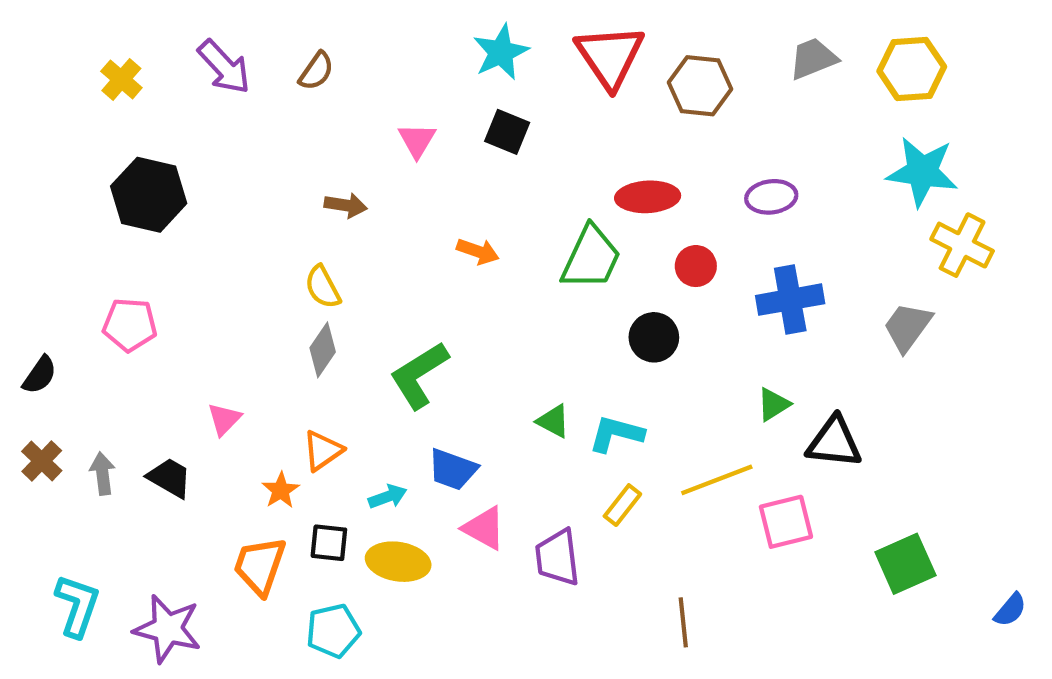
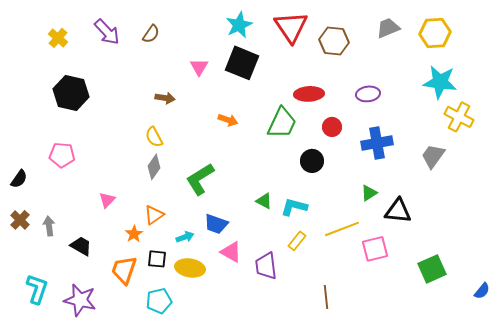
black square: (507, 132) -> (242, 63), size x1.6
black trapezoid: (170, 478) -> (81, 246), moved

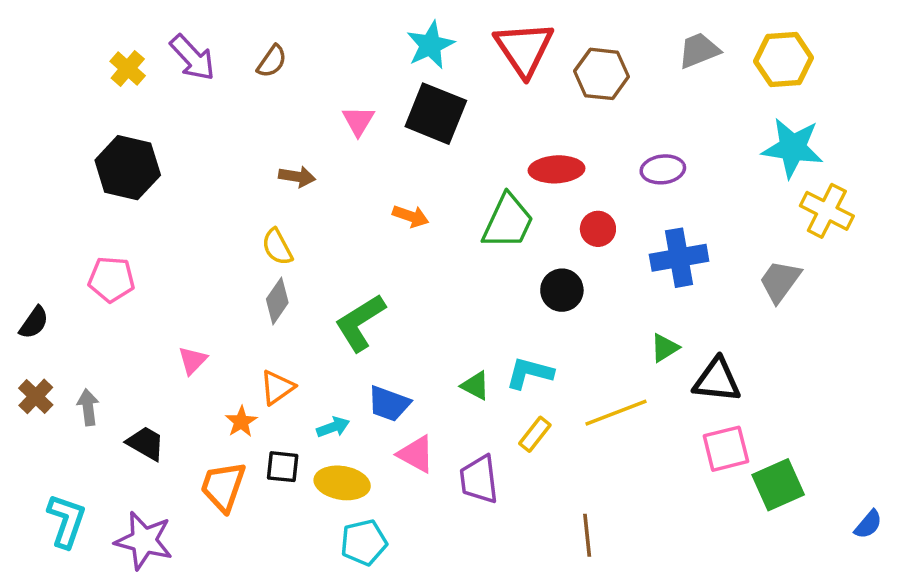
yellow cross: (58, 38) -> (128, 68), moved
green triangle: (264, 201) -> (475, 386), moved
pink square: (375, 249) -> (726, 449), moved
cyan pentagon: (159, 301) -> (364, 542), moved

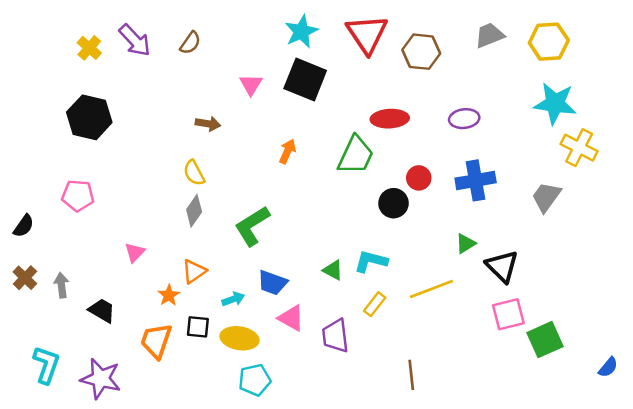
orange arrow: (411, 216) -> (287, 151), turned -85
red circle: (598, 229) -> (419, 178), moved
black triangle: (717, 380) -> (502, 266), turned 39

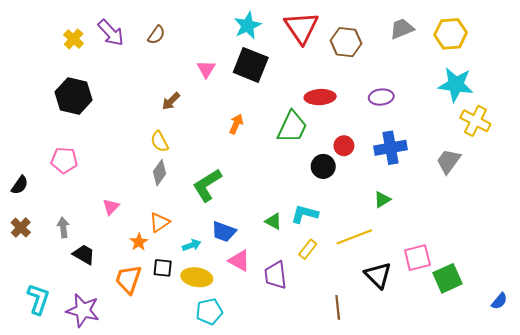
brown arrow: (208, 124) -> (171, 101), turned 126
black triangle: (502, 266) -> (378, 275), moved
gray arrow: (61, 285) -> (63, 228), moved

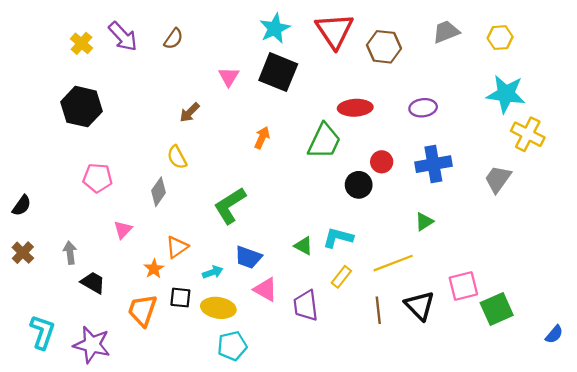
yellow hexagon: (451, 34) -> (500, 38), size x0.7
pink pentagon: (64, 160) -> (98, 178), moved
gray diamond: (160, 173) -> (159, 192), moved
brown line: (338, 307) -> (378, 310), moved

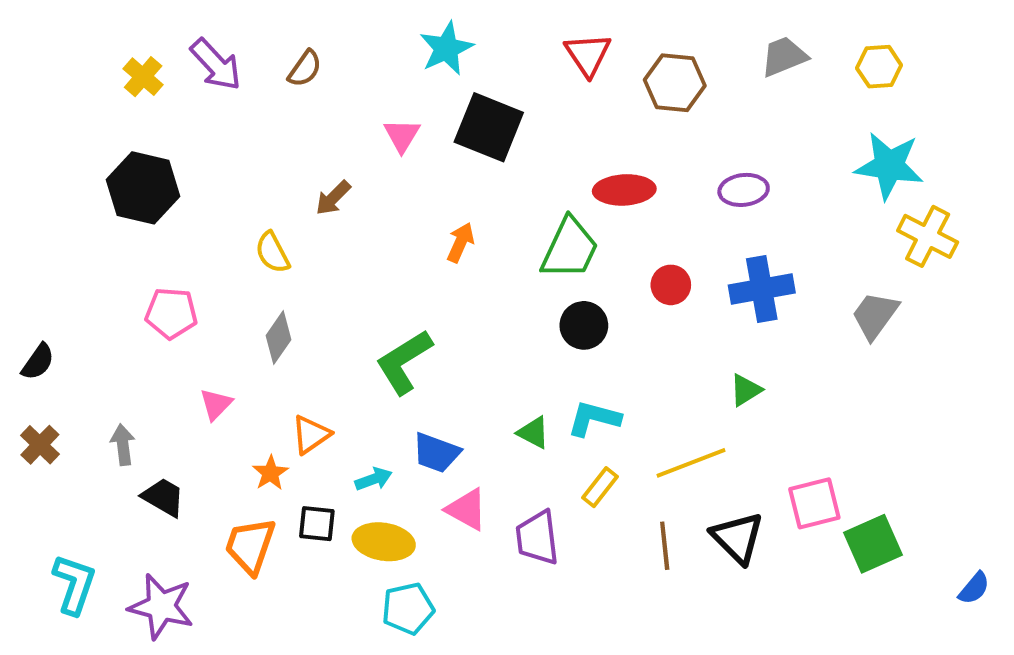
cyan star: (275, 28) -> (446, 48), moved
red triangle: (335, 31) -> (588, 54), size x0.7
yellow semicircle: (177, 157) -> (272, 253), moved
black circle: (359, 185) -> (584, 325), moved

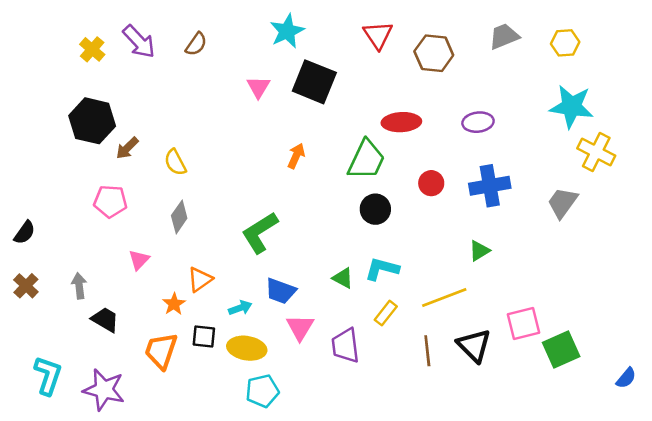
brown arrow: (333, 198) -> (127, 148), moved
pink triangle: (467, 509) -> (300, 327), turned 32

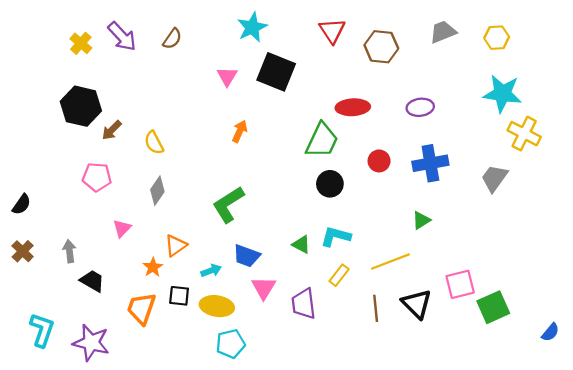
orange arrow: (296, 156) -> (240, 131), moved

